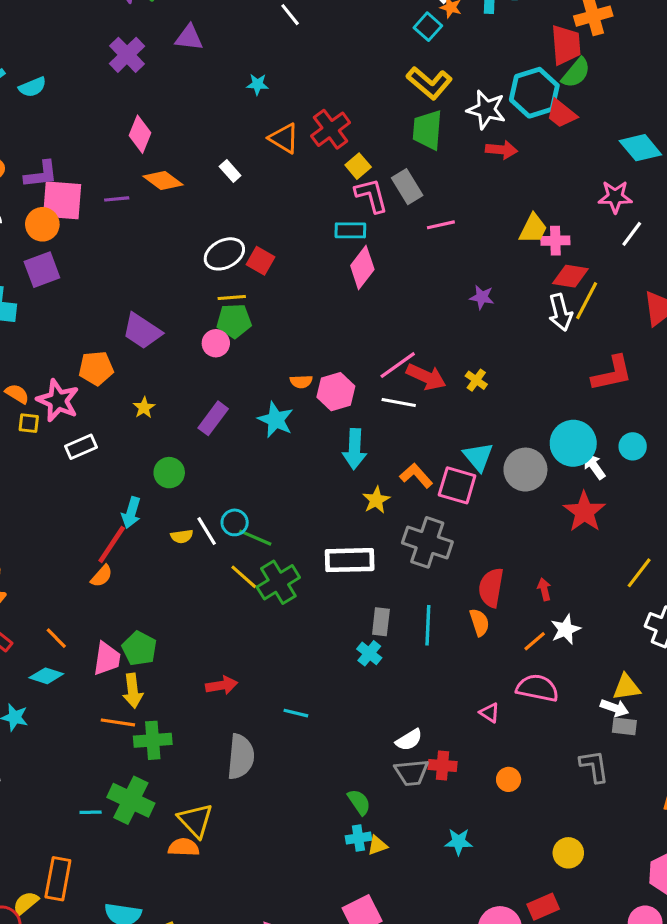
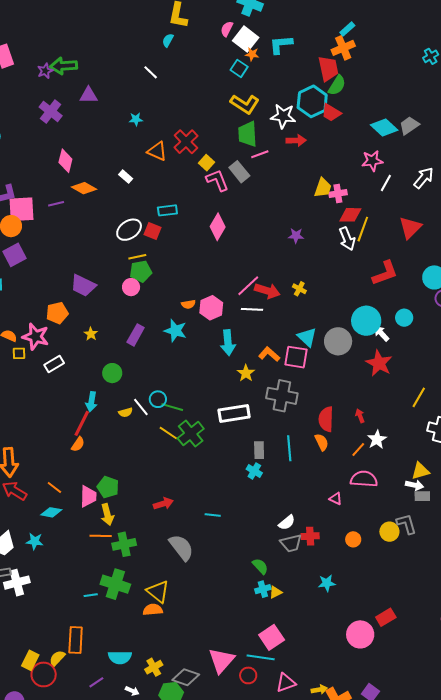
pink line: (441, 225) -> (260, 154), moved
cyan rectangle: (350, 230) -> (167, 210), moved
gray semicircle: (241, 757) -> (181, 547), turned -36
yellow circle: (568, 853) -> (389, 532), moved

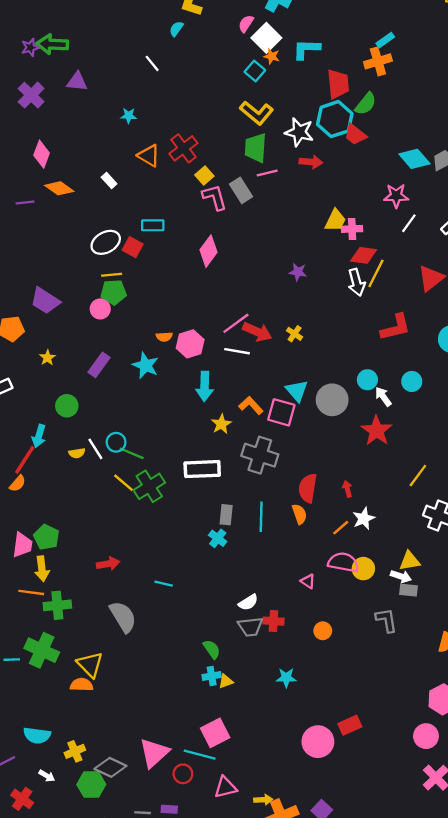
red trapezoid: (328, 68) -> (338, 84), moved
cyan circle: (366, 321) -> (367, 380), size x0.6
yellow circle: (389, 532) -> (363, 569), moved

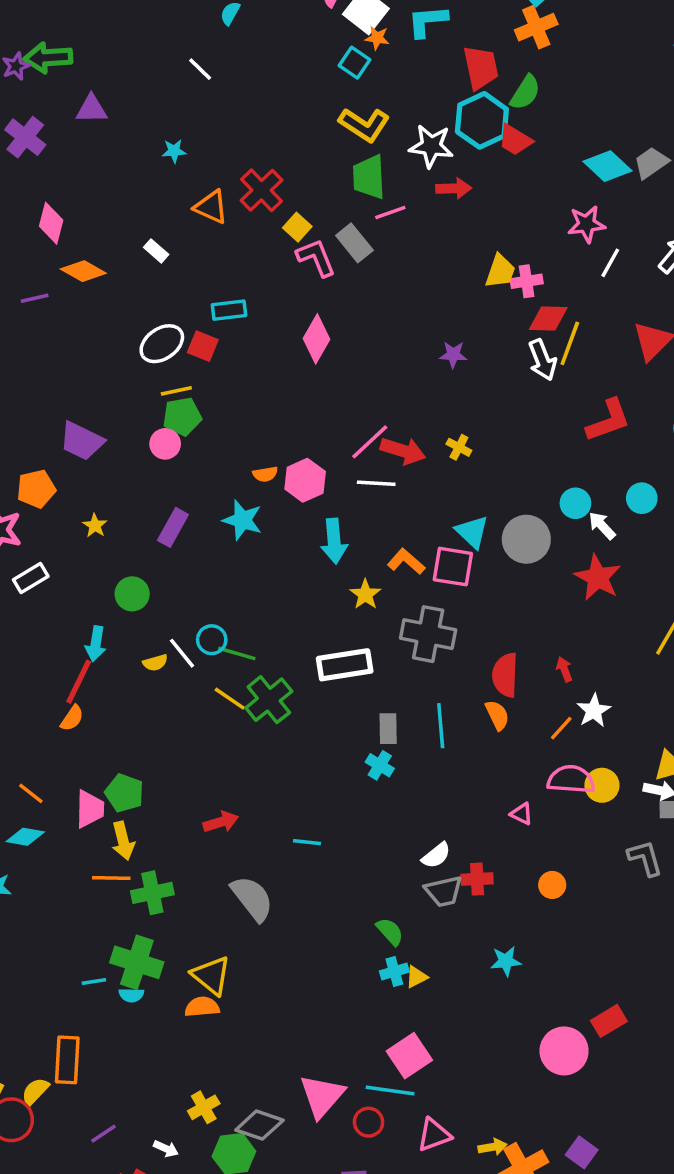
cyan semicircle: (37, 735) -> (131, 995), moved, size x0.6

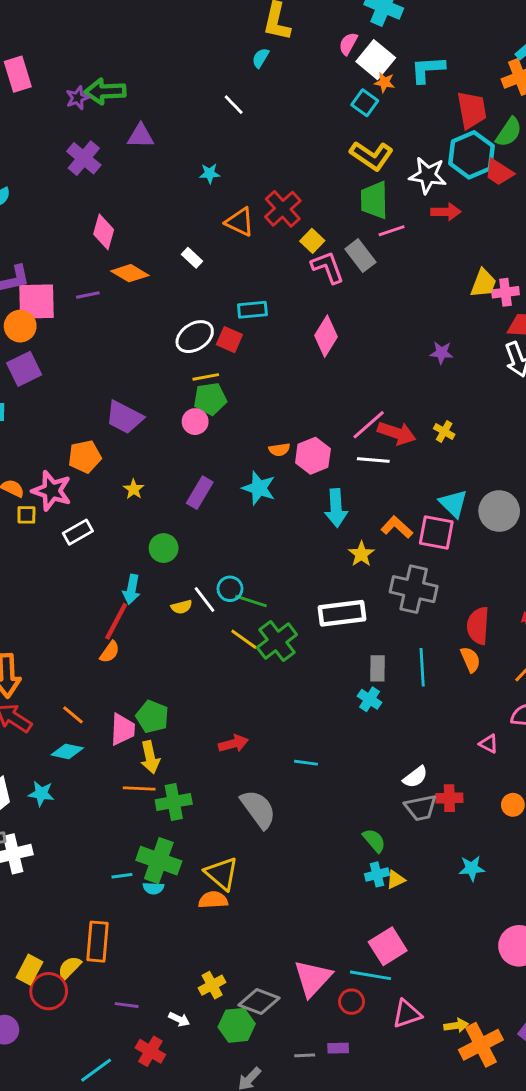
purple line: (104, 1134) -> (127, 1005), turned 40

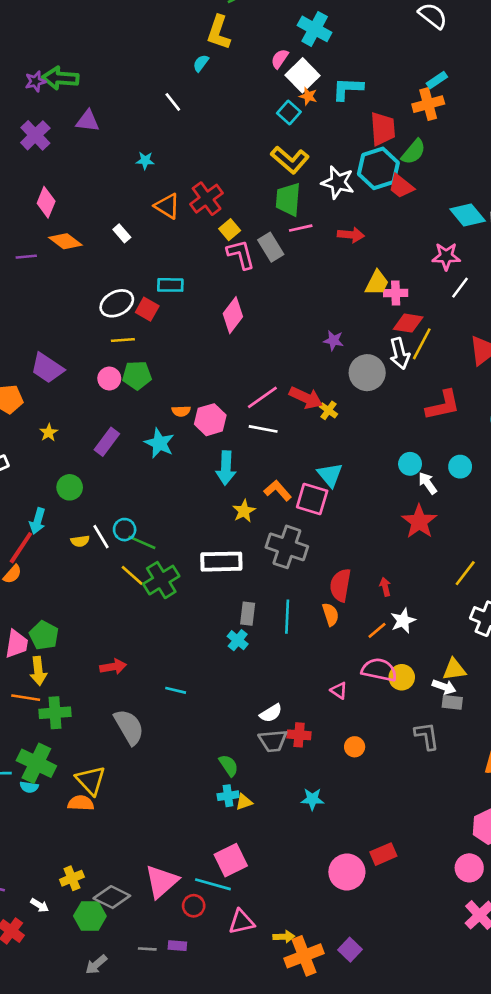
red arrow: (446, 212) -> (351, 235), moved
green pentagon: (210, 399) -> (137, 375), moved
red arrow: (397, 433) -> (306, 398), moved
gray circle: (499, 511) -> (367, 373), moved

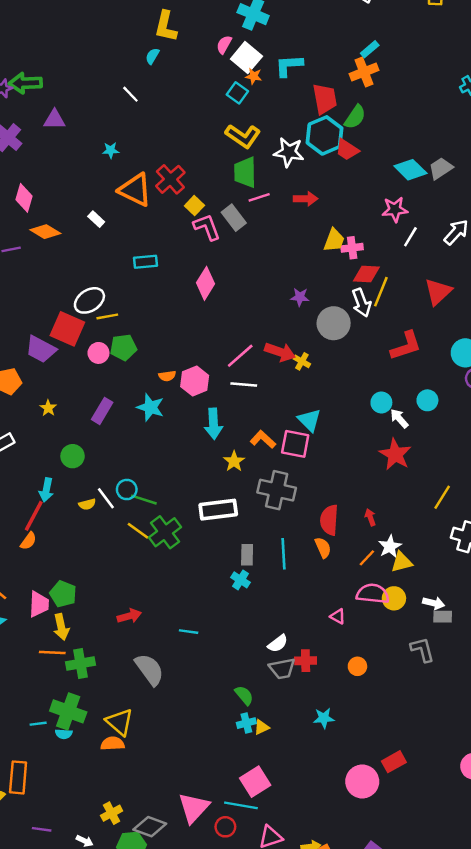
orange triangle: (167, 206) -> (135, 190), size x1.4
white ellipse: (117, 303) -> (89, 300), moved
red square: (147, 309) -> (67, 329), moved, size x1.6
yellow triangle: (454, 669) -> (402, 562), moved

